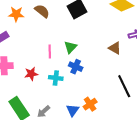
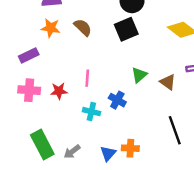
green triangle: (70, 47) -> (139, 75), moved
red star: (31, 74) -> (59, 91), moved
orange cross: (90, 104) -> (130, 148), turned 32

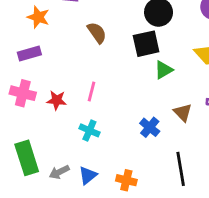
orange star: (51, 28) -> (38, 17), moved
green triangle: (139, 75) -> (164, 70), moved
blue cross: (117, 100) -> (150, 127), moved
blue triangle: (108, 153) -> (88, 175), moved

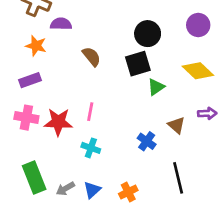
red star: (57, 100) -> (58, 122), size x1.5
orange cross: (126, 180) -> (128, 192), turned -36

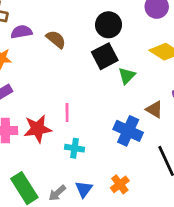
brown semicircle: (92, 56) -> (56, 39), moved
blue cross: (147, 141) -> (128, 131), size x1.5

